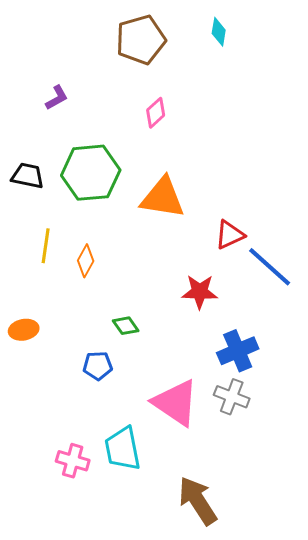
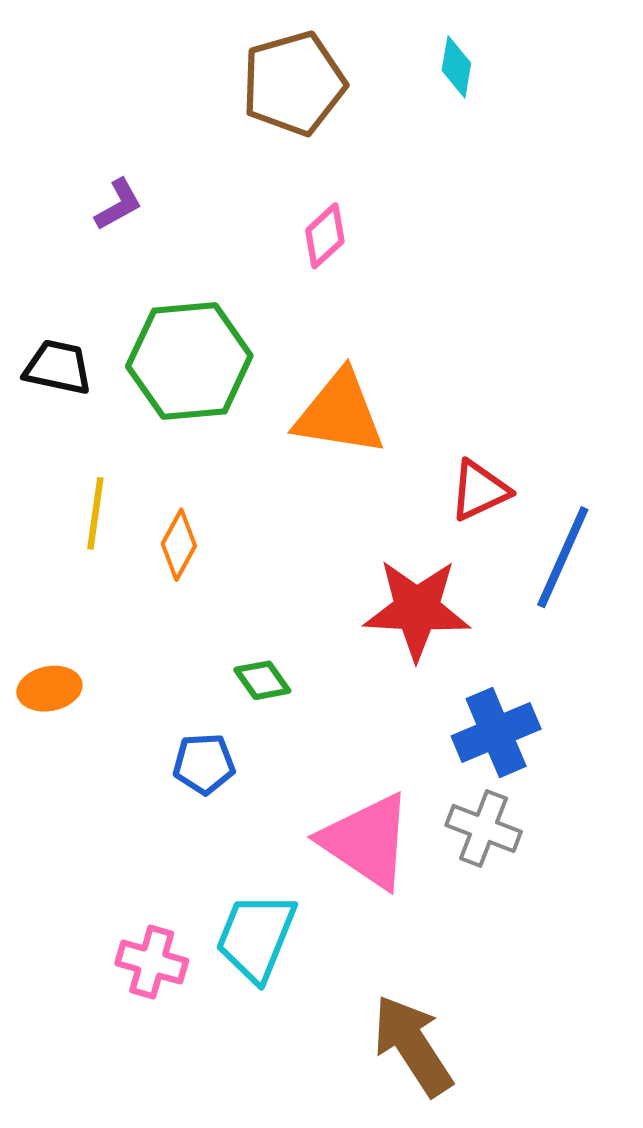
blue line: (270, 267) -> (563, 557), turned 72
red star: (200, 292) -> (417, 609), size x1.4
cyan trapezoid: (123, 449) -> (256, 937), turned 33

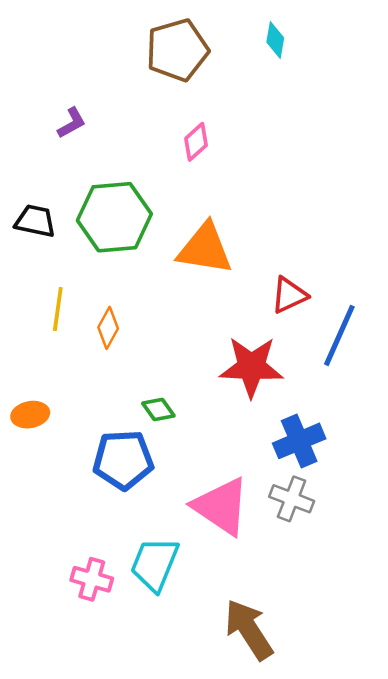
blue pentagon: (204, 764) -> (123, 460), size x1.6

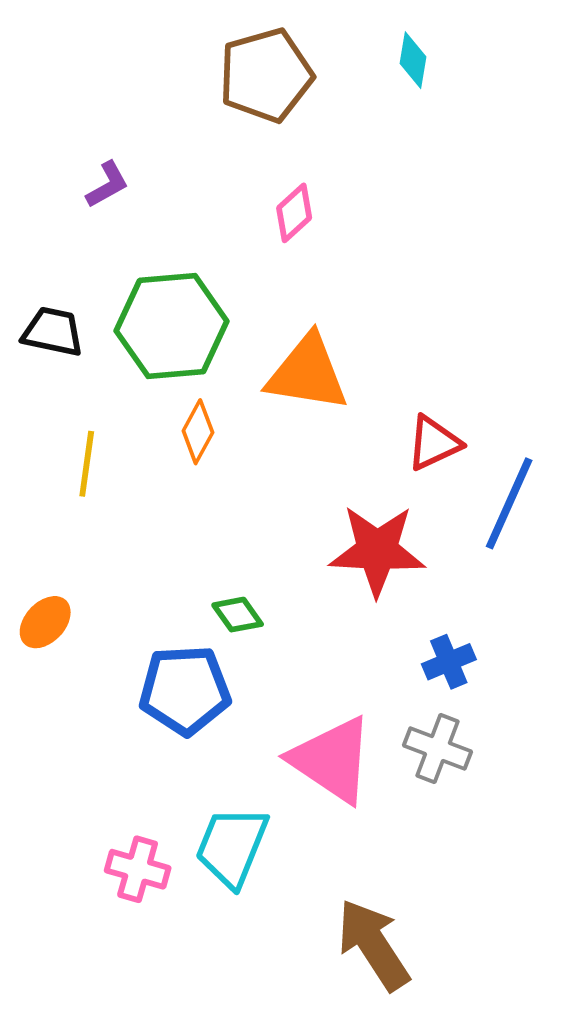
orange diamond: (108, 328) -> (198, 432), moved
orange ellipse: (30, 415) -> (45, 622), turned -36
blue cross: (299, 441) -> (449, 662), size x0.7

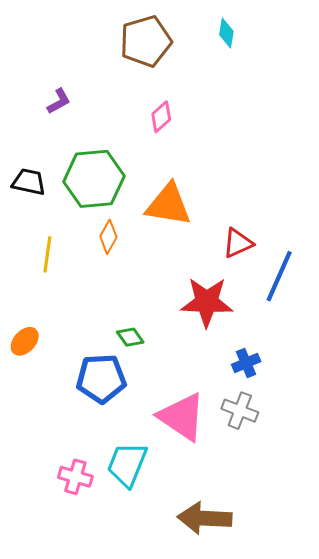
brown arrow: (373, 945) -> (205, 518), turned -54

